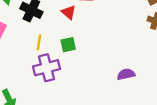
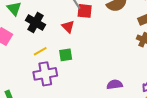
yellow line: (39, 42) -> (40, 51), turned 48

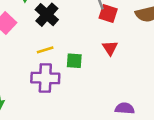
red triangle: (68, 27) -> (110, 48), moved

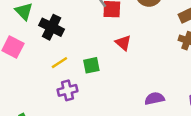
purple cross: (45, 78) -> (67, 90), size x0.7

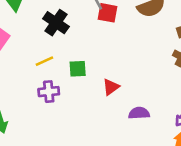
black cross: (52, 27) -> (56, 23), moved
red triangle: (123, 43) -> (111, 87), moved, turned 35

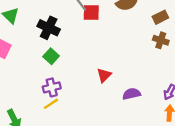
yellow line: (44, 61) -> (51, 104), moved
green square: (78, 69) -> (51, 56), moved, turned -35

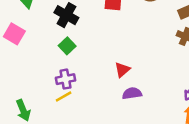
purple semicircle: (132, 94) -> (132, 93), moved

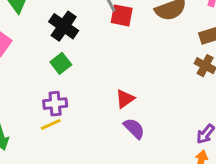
purple semicircle: (132, 93) -> (134, 128), turned 48

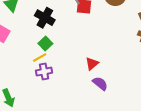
yellow line: (51, 124) -> (40, 58), moved

